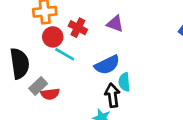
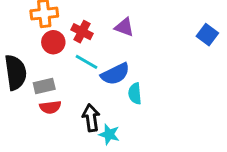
cyan line: (65, 54) -> (87, 62), moved
gray rectangle: (38, 86) -> (44, 86), moved, turned 30
black arrow: (112, 95) -> (91, 118), moved

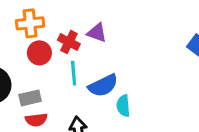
purple triangle: (124, 27) -> (97, 33), moved
cyan line: (87, 62) -> (74, 73), turned 55

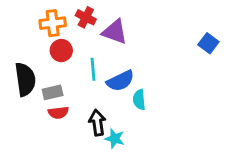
purple triangle: (97, 33) -> (115, 32), size x1.4
red cross: (69, 42) -> (86, 17), moved

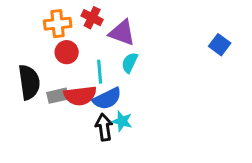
blue semicircle: (120, 81) -> (107, 99), moved
cyan semicircle: (139, 100) -> (130, 63), moved, turned 30
red semicircle: (58, 113) -> (80, 96), moved, size x1.5
cyan star: (115, 139) -> (122, 121), moved

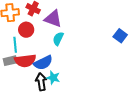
blue square: (220, 45) -> (120, 36), moved
red circle: (67, 52) -> (26, 30), moved
cyan line: (100, 72) -> (15, 45), moved

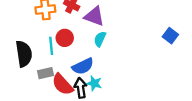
red circle: (26, 30) -> (65, 38), moved
gray rectangle: (10, 61) -> (45, 73), moved
red semicircle: (25, 61) -> (62, 84), moved, turned 55

